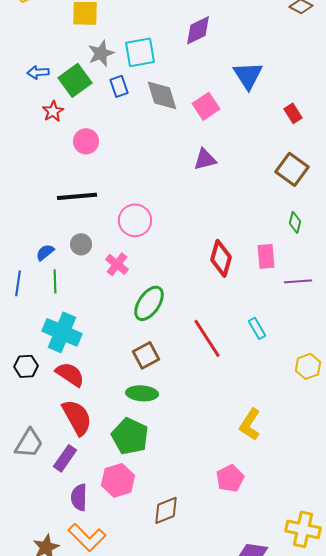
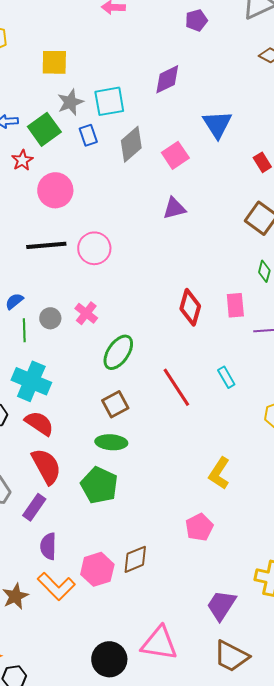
gray diamond: (162, 95) -> (131, 144), turned 66
pink circle: (86, 141) -> (55, 190), size x1.4
pink circle: (135, 220) -> (94, 248), moved
gray circle: (81, 244) -> (50, 318), moved
pink hexagon: (118, 480) -> (97, 569), moved

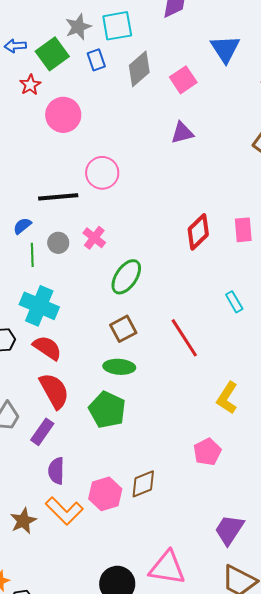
black line: (46, 245) -> (58, 197), moved
red diamond: (190, 307) -> (198, 232), turned 30
red line: (176, 387) -> (184, 338), moved

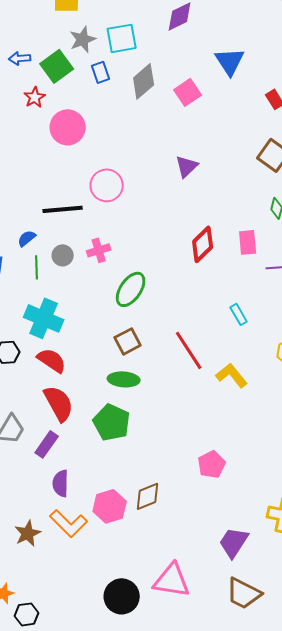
purple triangle: (182, 133) -> (187, 166), moved, turned -30
pink cross: (94, 238) -> (99, 250), turned 35
yellow L-shape: (227, 398) -> (232, 375), moved, turned 108

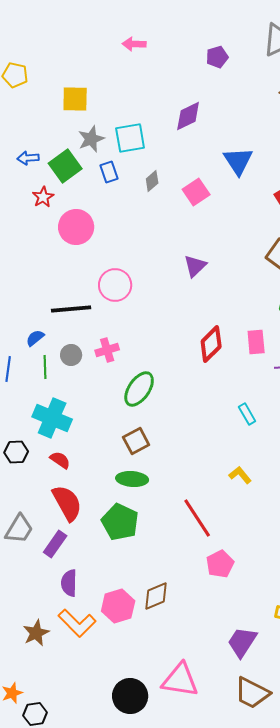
gray diamond: (144, 81) -> (152, 181), size x0.6
red line: (189, 350) -> (197, 518), moved
red semicircle: (52, 360) -> (60, 460), size x0.7
yellow L-shape: (232, 375) -> (240, 475), size x0.7

